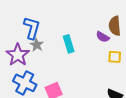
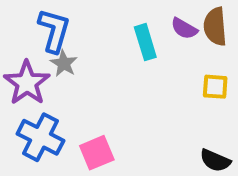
purple semicircle: (103, 37) -> (184, 28), moved
cyan rectangle: (69, 44) -> (145, 42), moved

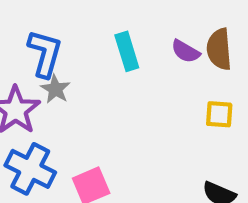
cyan rectangle: (145, 42) -> (127, 51), moved

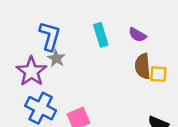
brown semicircle: (219, 49) -> (143, 66), moved

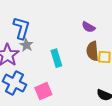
cyan rectangle: (101, 35) -> (56, 58), moved

